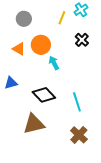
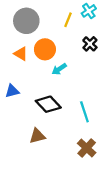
gray circle: (24, 19) -> (26, 21), size x1.5
cyan arrow: (54, 63) -> (59, 69), turned -96
brown triangle: (34, 124) -> (37, 136), size x0.7

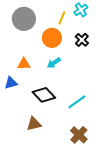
orange circle: (45, 49) -> (52, 38), moved
orange triangle: (21, 54) -> (24, 64), moved, turned -32
cyan line: (84, 112) -> (77, 102), turned 72

